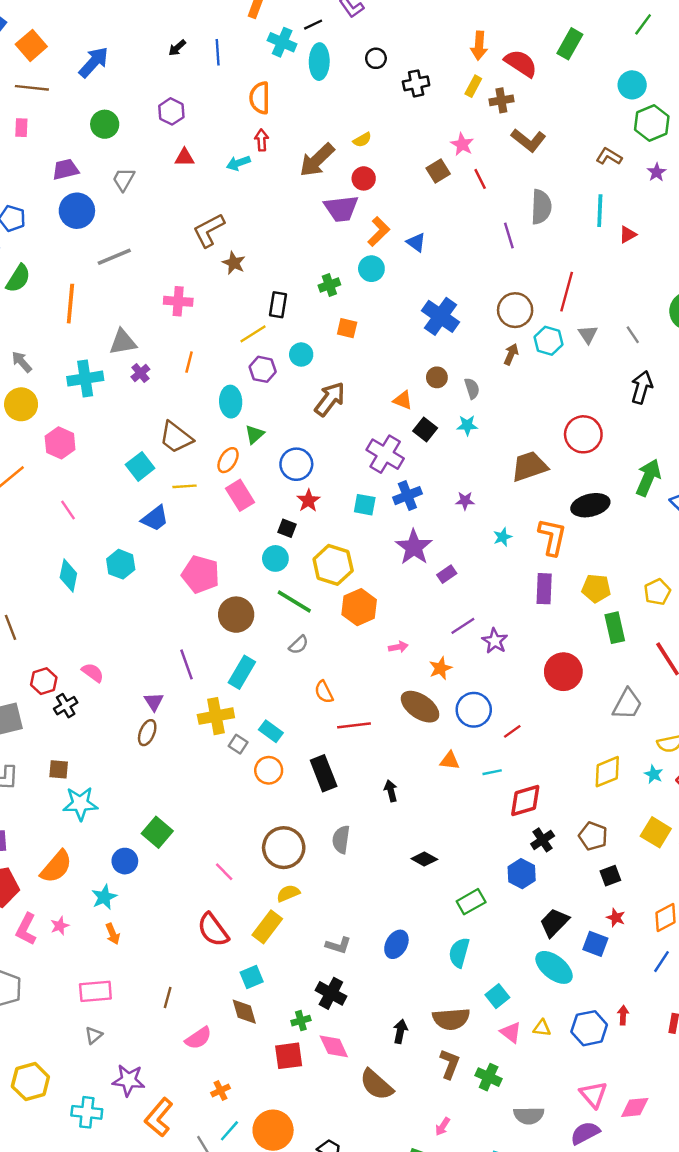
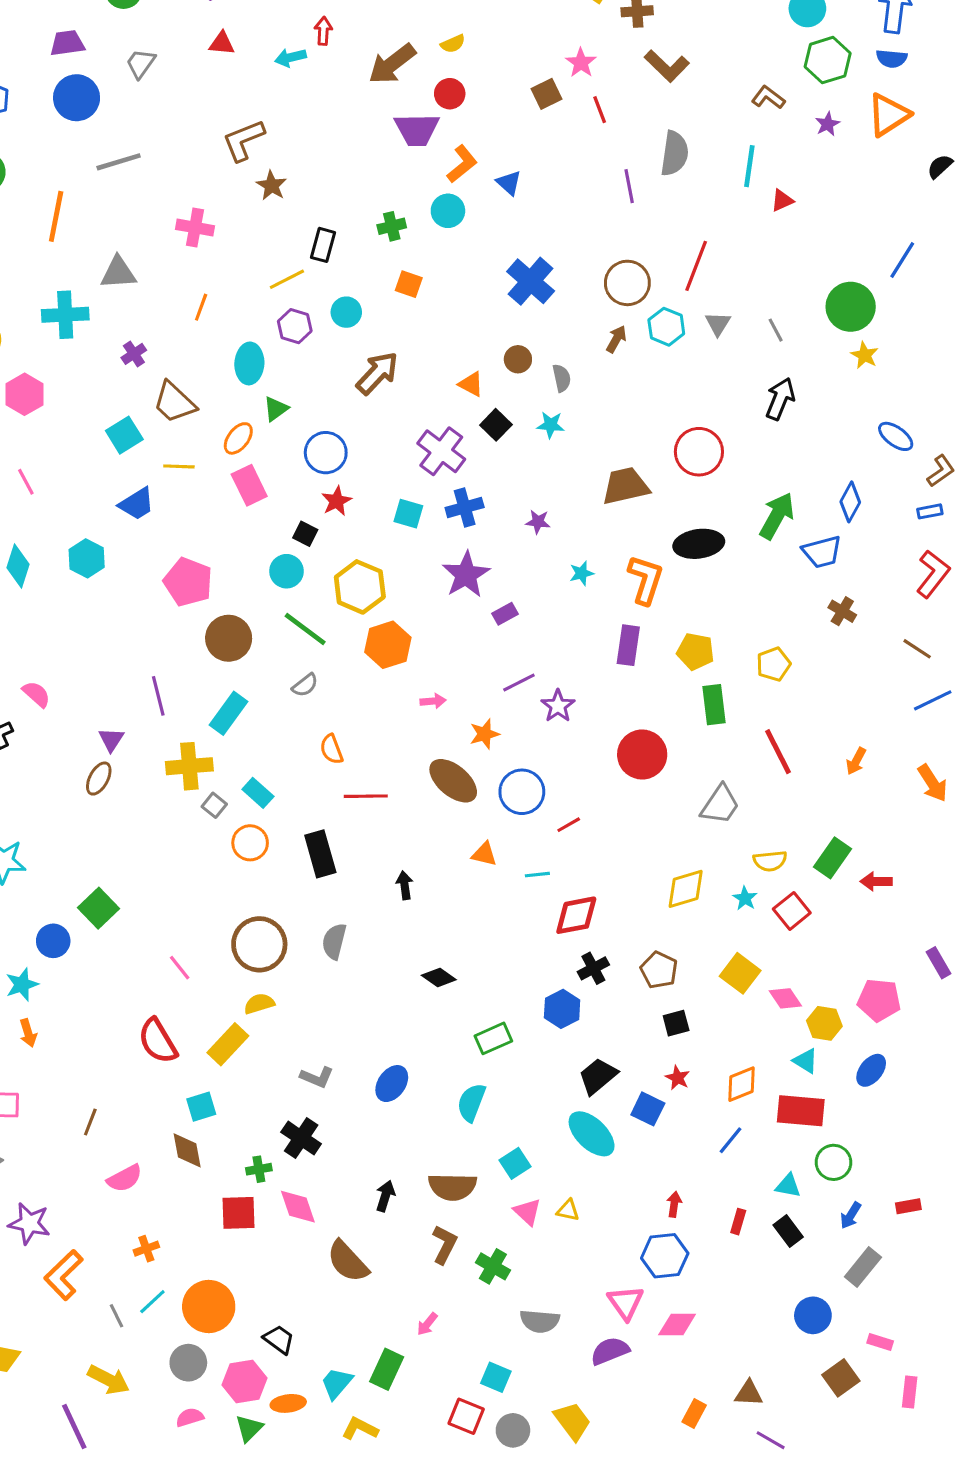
purple cross: (140, 373) -> (134, 354), moved
blue hexagon: (589, 1028) -> (665, 1256), moved

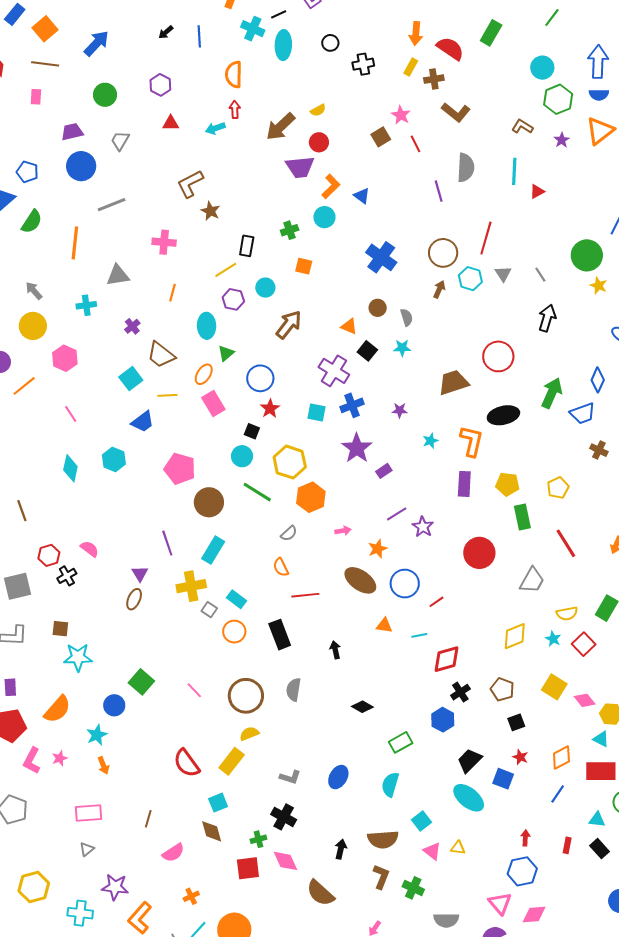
cyan cross: (65, 315) -> (86, 305), size x0.7
gray semicircle: (305, 685) -> (289, 533), moved
pink line: (180, 968) -> (194, 690), moved

